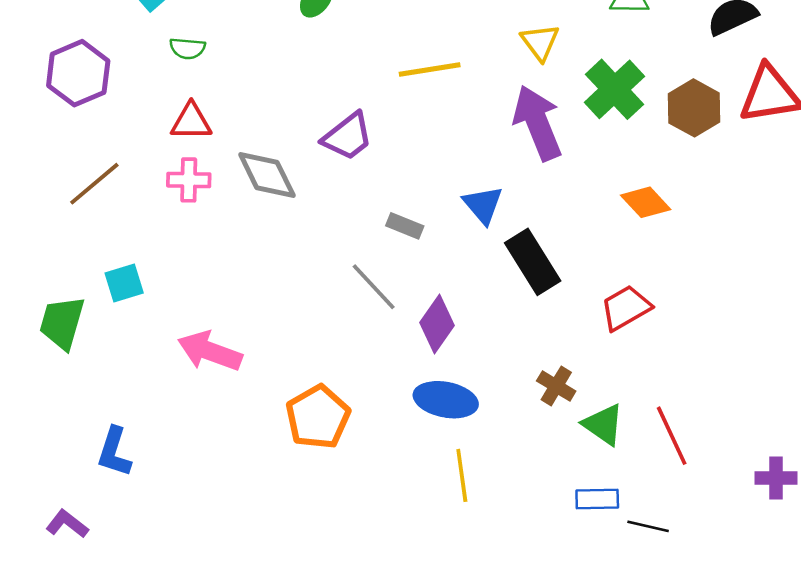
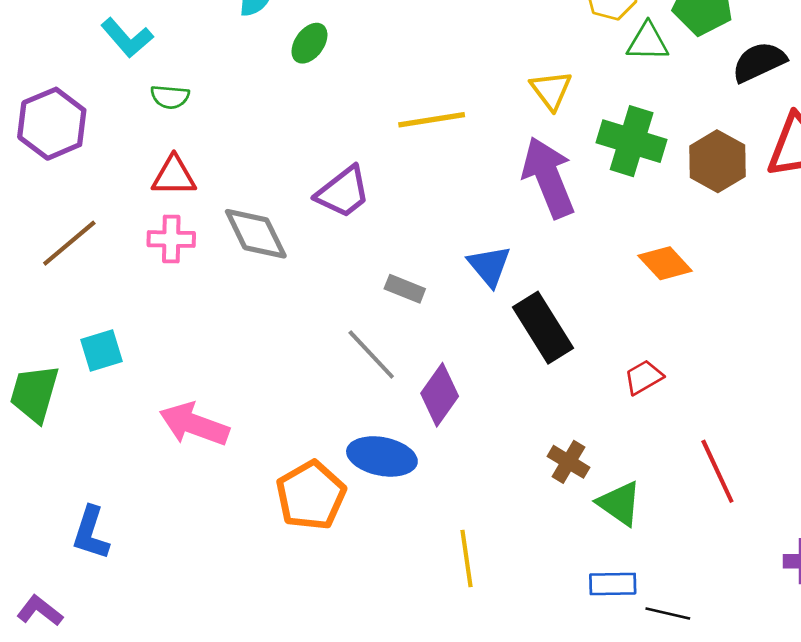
green cross: (615, 89) -> (632, 141), turned -30
red trapezoid: (626, 308) -> (644, 377), size x0.7
blue ellipse: (446, 400) -> (382, 456), moved
red line: (672, 436) -> (717, 471), moved

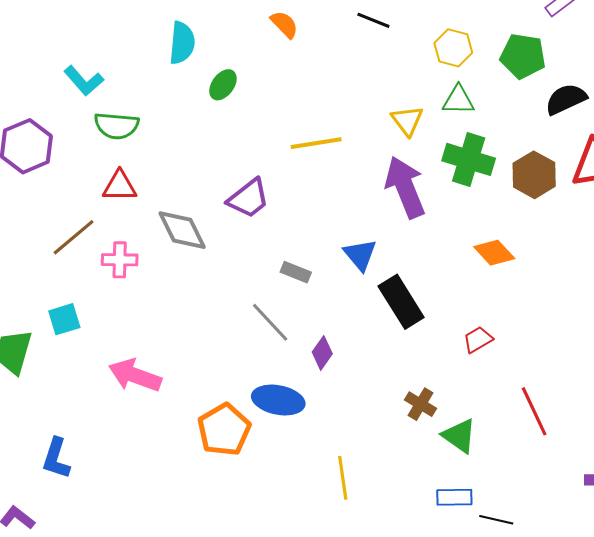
green triangle: (648, 42) -> (458, 100), moved
green semicircle: (170, 97) -> (117, 126), size x1.5
pink cross: (171, 239) -> (120, 260), moved
brown line: (69, 243) -> (74, 237), moved
purple diamond: (440, 395) -> (322, 353), size x0.7

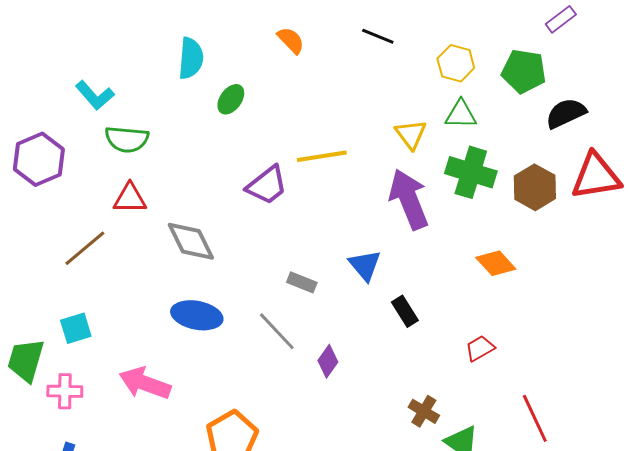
purple trapezoid: (249, 198) -> (267, 185), moved
pink cross: (120, 260) -> (65, 391), moved
black rectangle: (401, 302) -> (405, 311), size x0.6
blue ellipse: (278, 400) -> (197, 315), moved

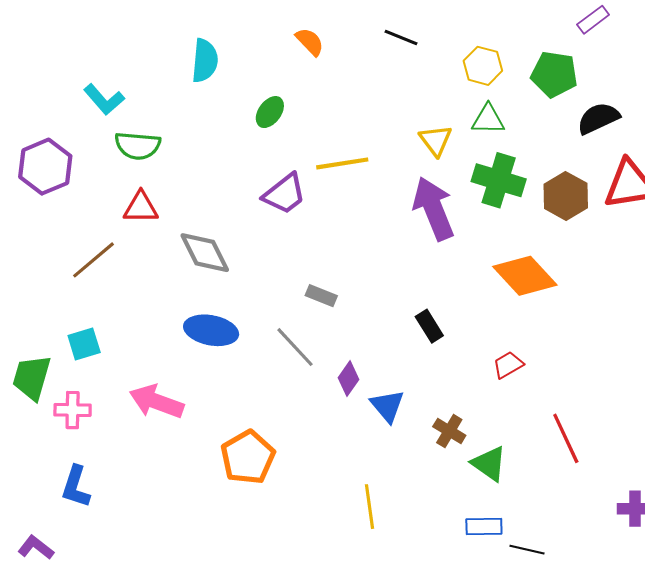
green ellipse: (231, 99) -> (270, 112), moved
orange diamond: (496, 263) -> (525, 276), size x1.5
blue triangle: (365, 265) -> (387, 406), moved

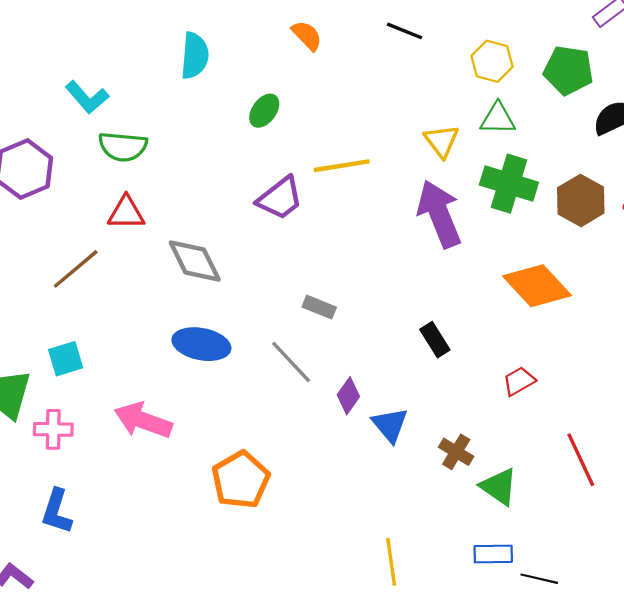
yellow line: (370, 507) -> (391, 562), moved

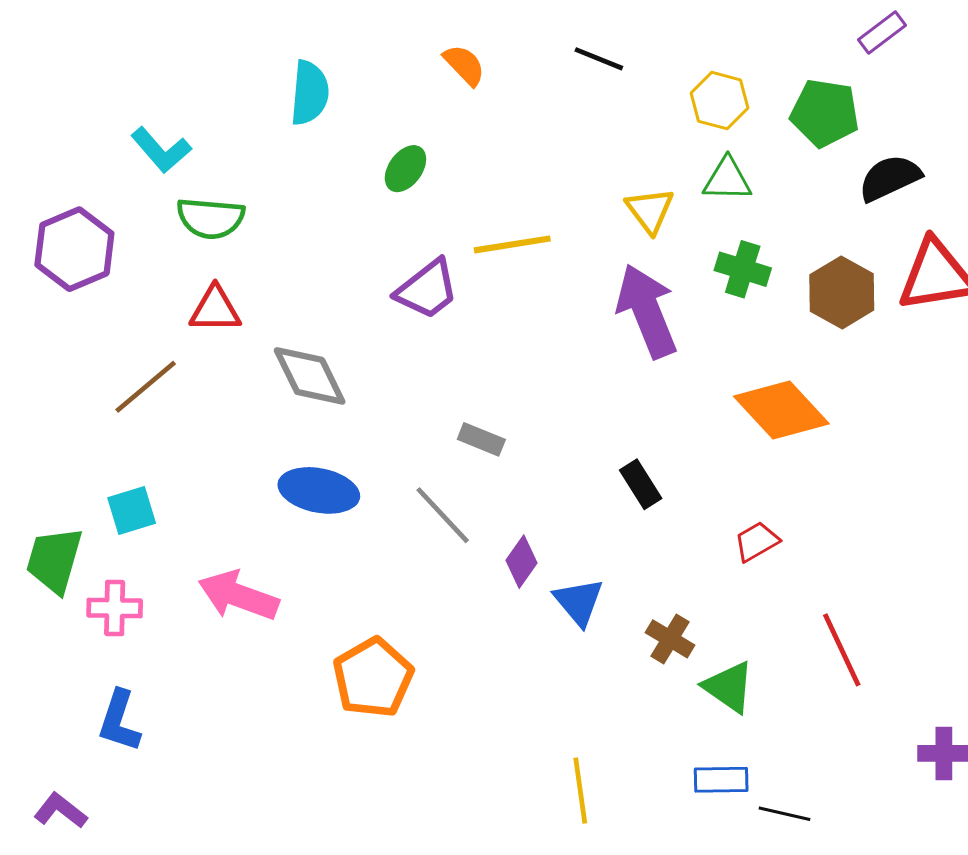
green cross: (509, 184) -> (743, 269), size x0.7

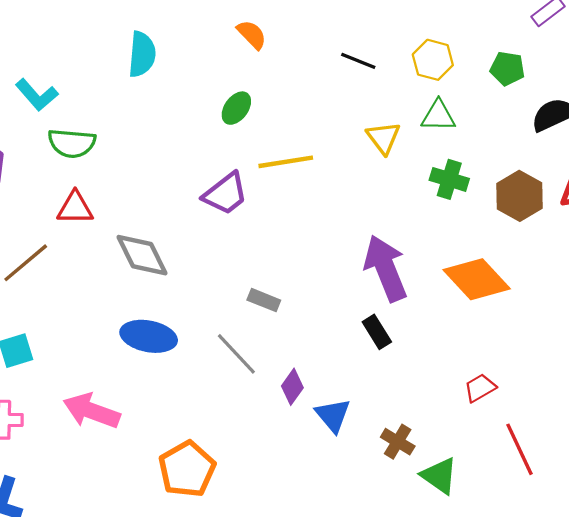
black line: (599, 59) -> (358, 61), moved
green pentagon: (825, 113) -> (507, 69), size x0.7
green ellipse: (405, 169) -> (236, 108), moved
purple arrow: (647, 311) -> (386, 268), moved
red trapezoid: (757, 541) -> (480, 388), moved

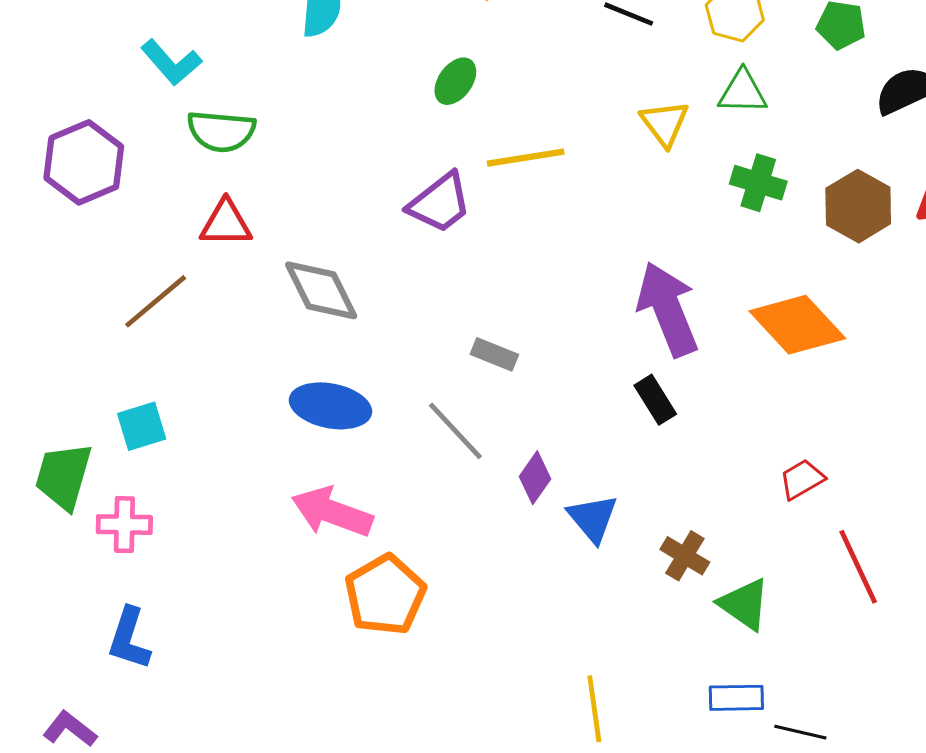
pink arrow: (92, 411) -> (332, 512), moved

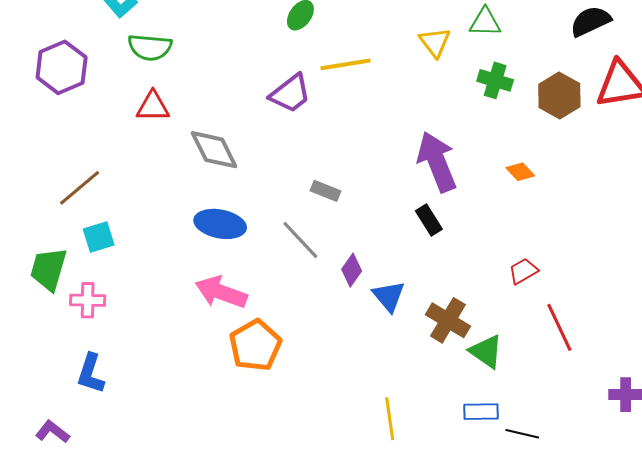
brown line: (156, 301) -> (80, 188), moved
orange diamond: (797, 325) -> (520, 172), size x0.5
brown cross: (685, 556) -> (448, 320), size x1.4

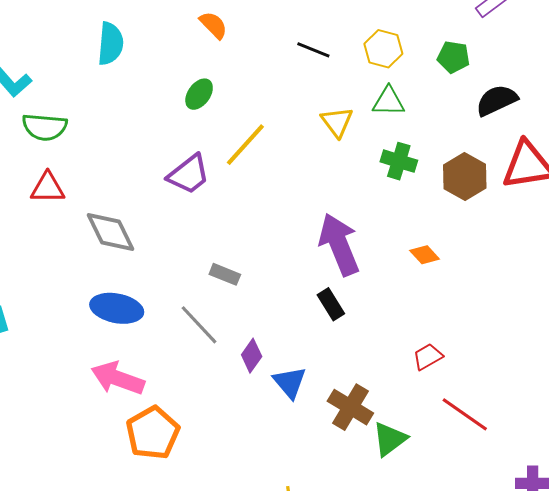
yellow line: (346, 64) -> (245, 145), turned -39
red line: (559, 327) -> (465, 414), turned -30
green triangle: (486, 351) -> (390, 439), turned 48

